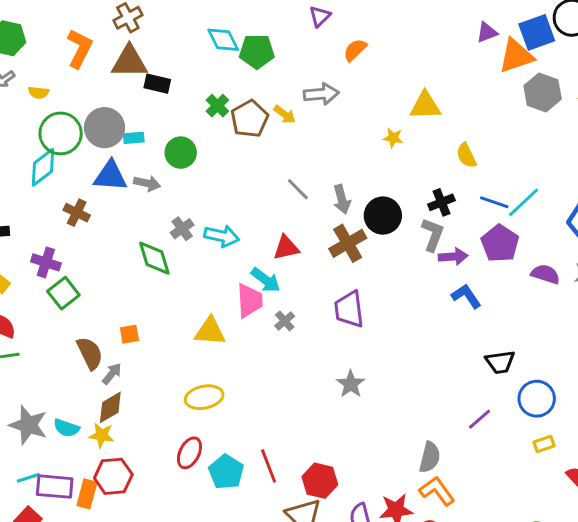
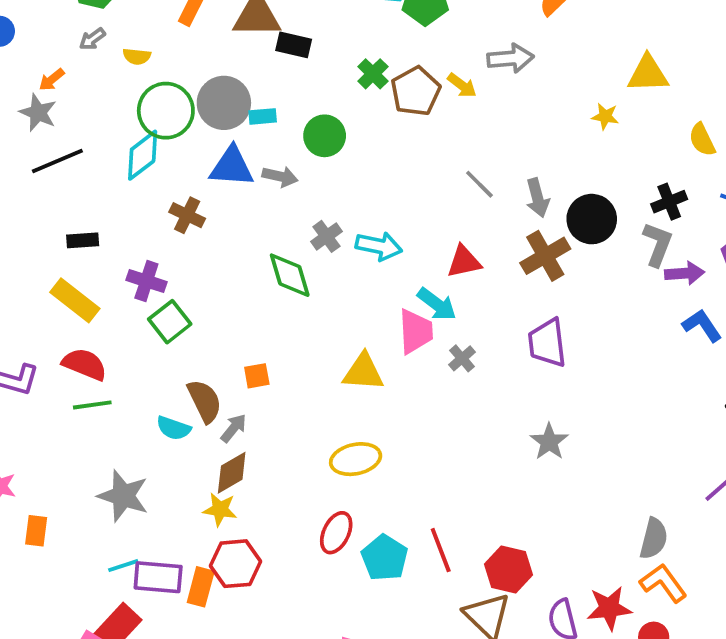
cyan semicircle: (66, 428) -> (174, 428), moved

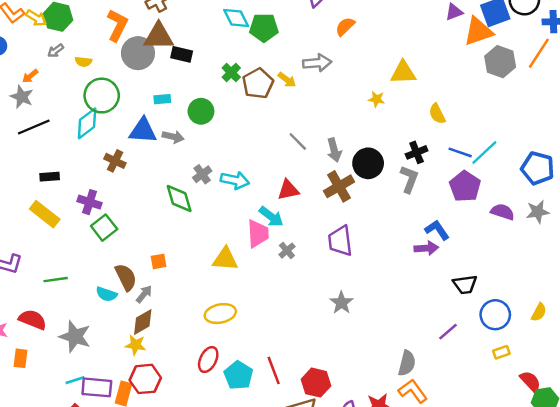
gray circle: (224, 103) -> (138, 53), moved
purple arrow: (685, 273) -> (426, 248), moved
red semicircle: (85, 364) -> (33, 320), moved

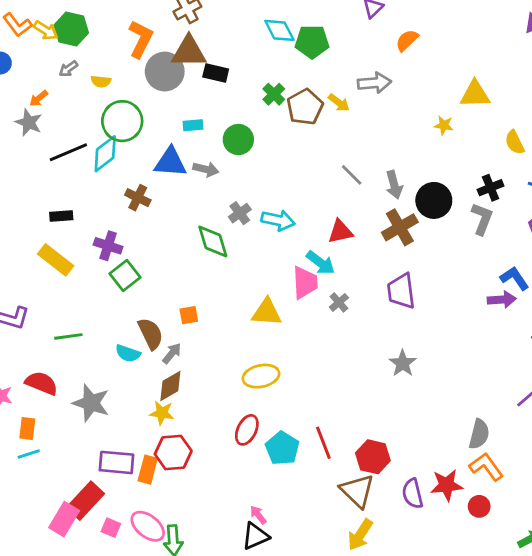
black line: (34, 127) -> (68, 152), moved
cyan line: (75, 380) -> (29, 454), moved

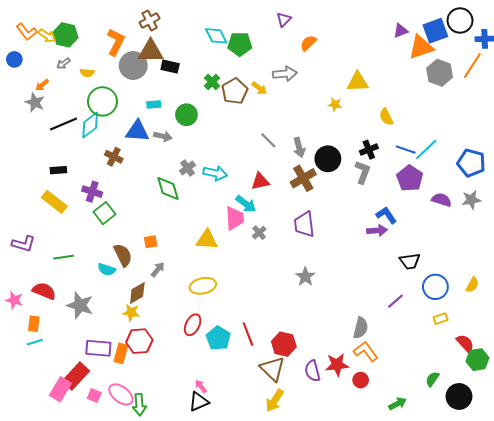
gray arrow: (172, 353) -> (158, 269), moved

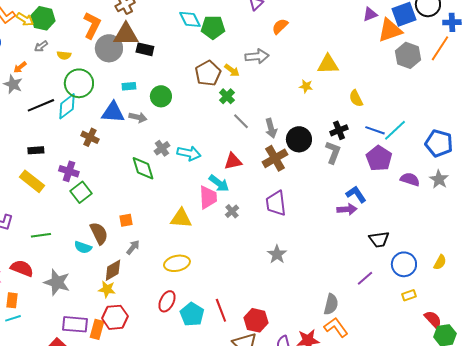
green cross: (212, 82) -> (227, 96), moved
gray star: (471, 200) -> (439, 179), turned -30

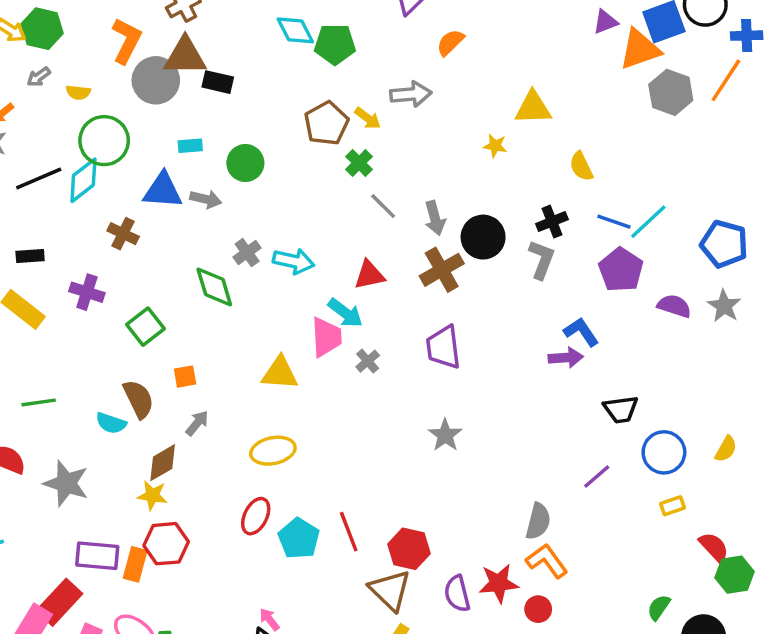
green square: (81, 192) -> (145, 327), moved

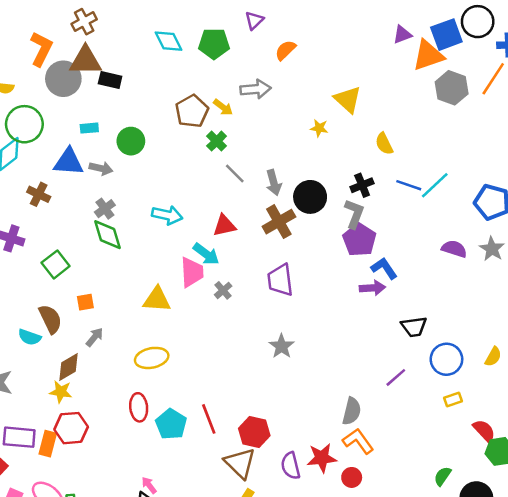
green pentagon: (335, 44) -> (214, 44), moved
yellow triangle: (533, 108) -> (348, 100), turned 44
gray cross: (247, 253) -> (105, 209), moved
purple pentagon: (621, 270) -> (359, 240), moved
red ellipse: (256, 516) -> (139, 407), turned -32

